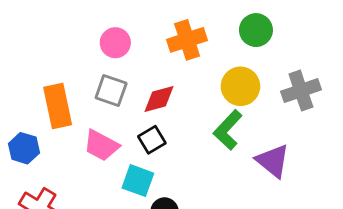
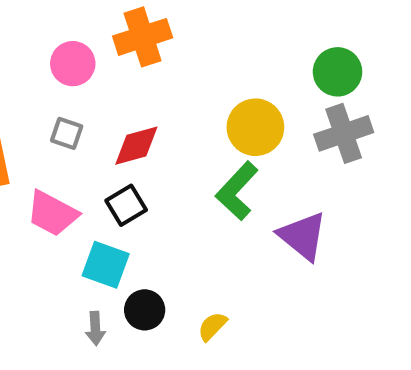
green circle: (256, 30) -> (338, 72), moved
orange cross: (187, 40) -> (143, 37), moved
gray square: (111, 91) -> (67, 133), size x0.7

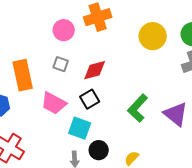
yellow circle: (255, 127) -> (153, 36), moved
green L-shape: (237, 191) -> (138, 108), moved

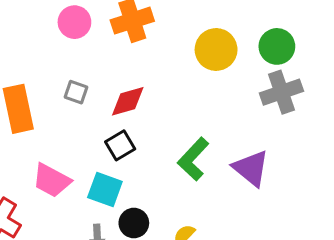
pink circle: (64, 30) -> (74, 22), moved
pink trapezoid: (54, 103) -> (52, 180), moved

